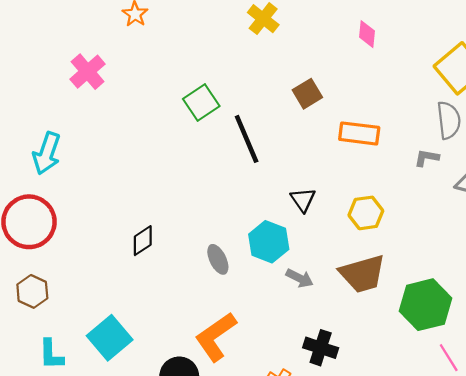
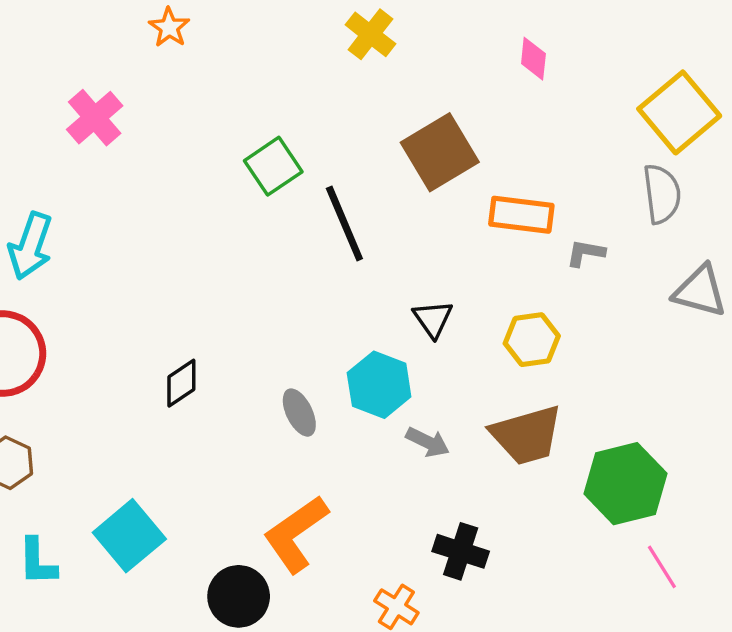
brown square: (307, 94) -> (440, 152), size x1.6
gray L-shape: (427, 158) -> (586, 253), moved

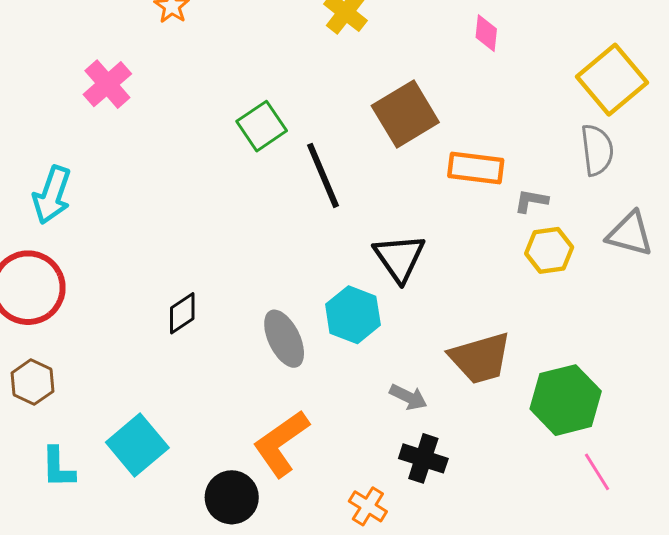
black triangle: (433, 319) -> (399, 258), size x1.5
yellow hexagon: (532, 340) -> (549, 250), moved
gray ellipse: (299, 413) -> (284, 339), size x1.4
gray arrow: (428, 442) -> (408, 397), moved

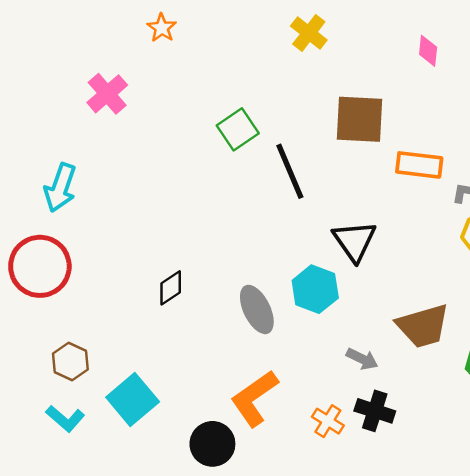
brown square: (405, 114) -> (360, 119), turned 34
brown hexagon: (33, 382) -> (70, 361), moved
cyan L-shape: (58, 467) -> (65, 419), turned -48
orange cross: (368, 506) -> (328, 421), moved

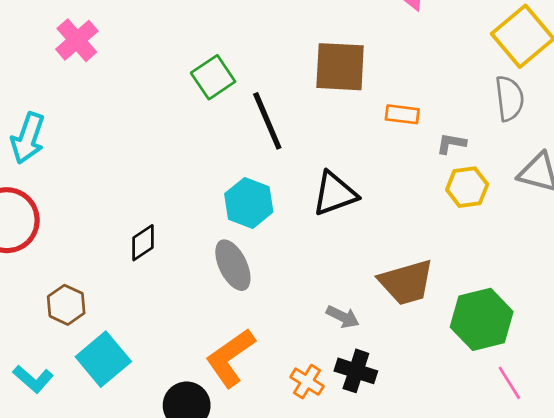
orange rectangle: (419, 165) -> (402, 114), size x0.7
black triangle: (354, 241) -> (335, 194), turned 45
cyan hexagon: (315, 289) -> (249, 203), moved
brown hexagon: (70, 361) -> (66, 305), moved

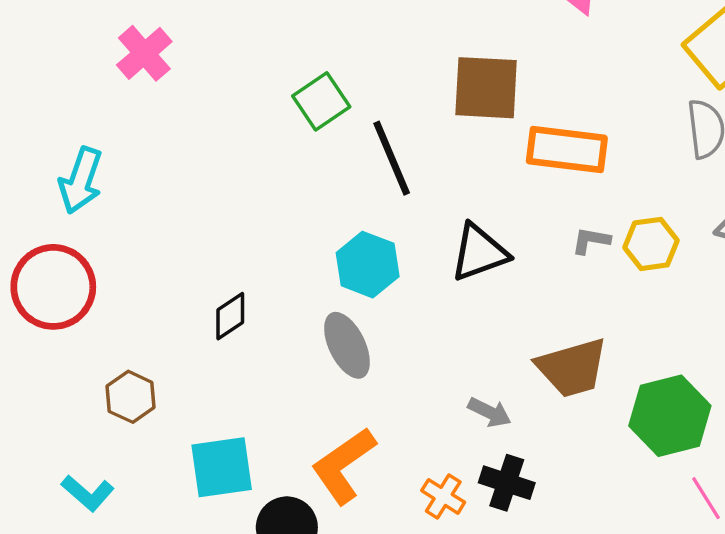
orange rectangle: (402, 114) -> (567, 149), size x1.8
gray L-shape: (451, 143) -> (591, 241), moved
cyan square: (103, 359) -> (222, 467), moved, turned 32

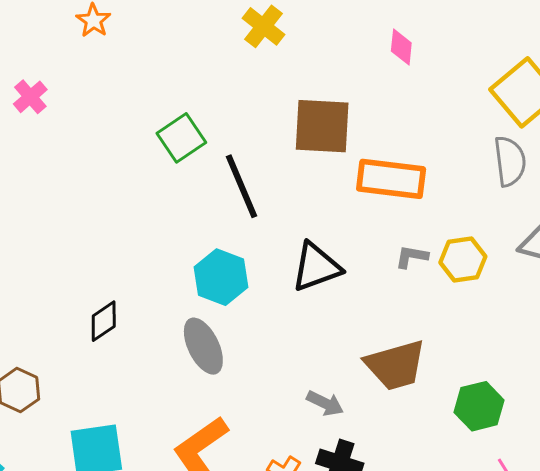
pink cross: (144, 53) -> (30, 97), size x0.7
green hexagon: (670, 416) -> (479, 406), size x0.7

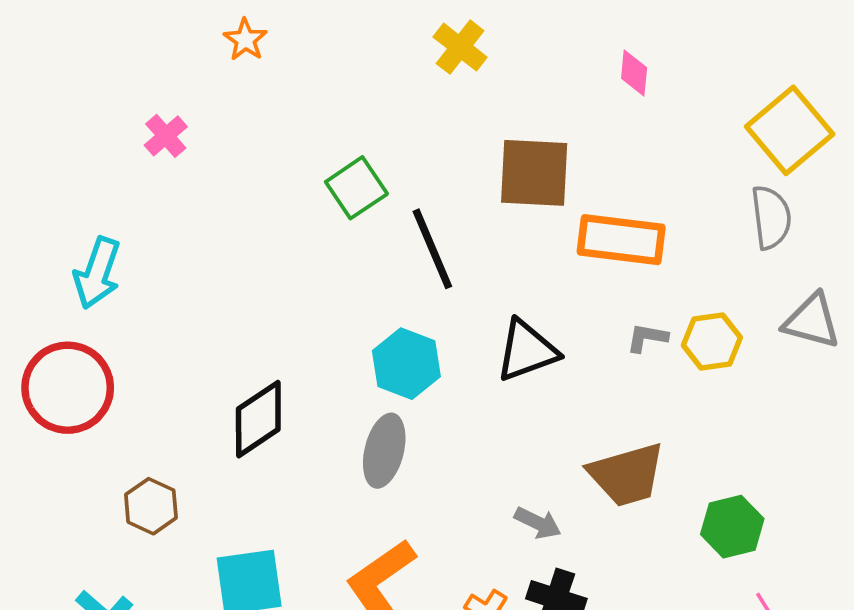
black diamond: (104, 321) -> (258, 419), size x1.5
gray ellipse: (203, 346) -> (384, 451), turned 40

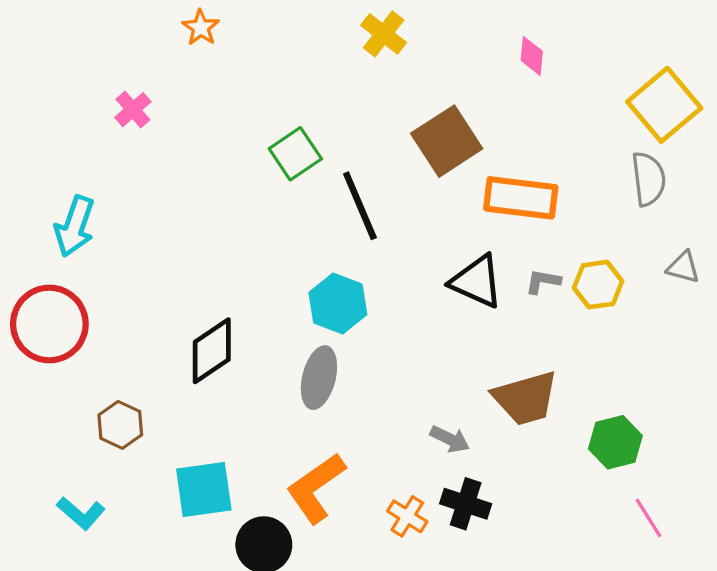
brown square: (534, 173) -> (447, 141), turned -36
gray triangle: (812, 321) -> (683, 267), size x0.7
black triangle: (527, 351) -> (477, 281), moved, turned 44

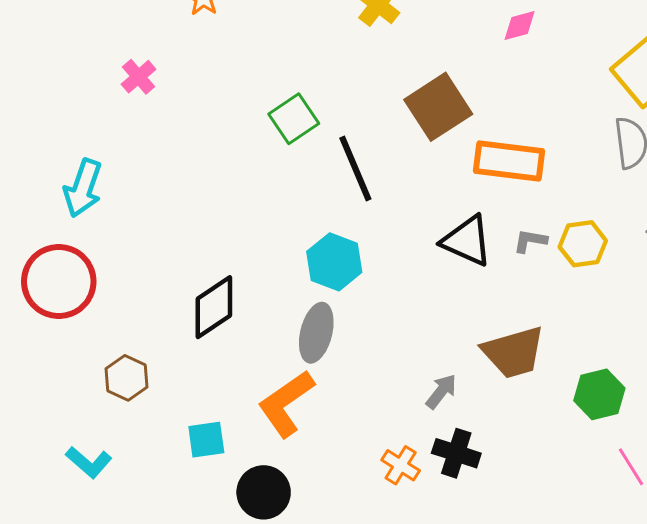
pink diamond: (532, 56) -> (520, 25), turned 69
gray arrow: (450, 439) -> (441, 391), turned -78
orange L-shape: (316, 488) -> (286, 403), moved
cyan square: (204, 490) -> (206, 440), size x0.7

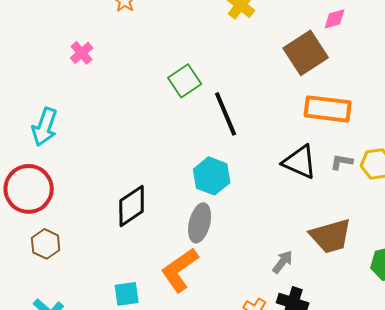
brown square: (438, 107) -> (306, 53), moved
brown hexagon: (127, 378) -> (46, 244), moved

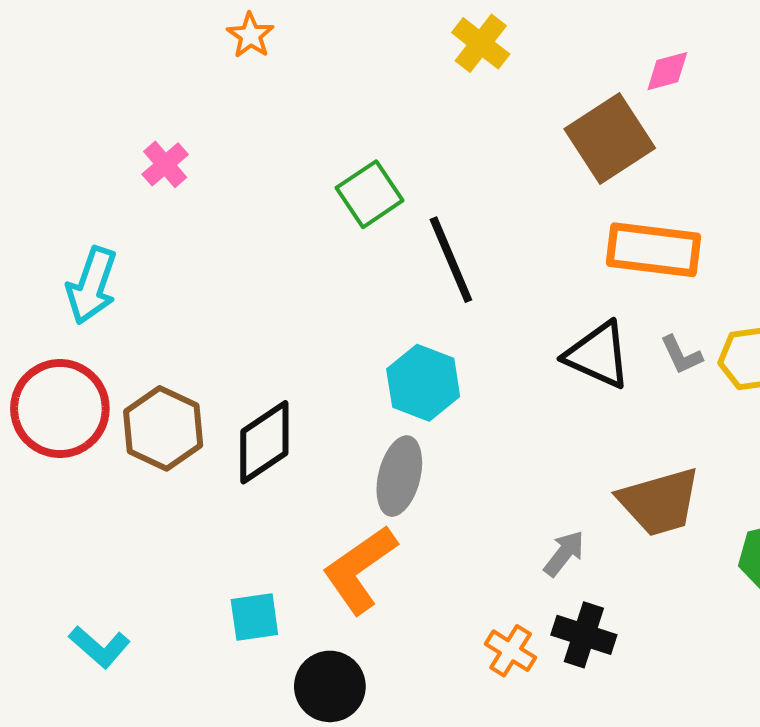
pink cross: (82, 53) -> (165, 164), moved
gray L-shape: (342, 162) -> (681, 355), turned -125
brown hexagon: (46, 244) -> (163, 428), moved, size x1.4

